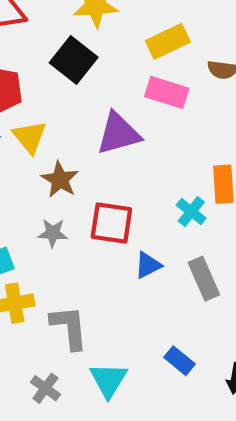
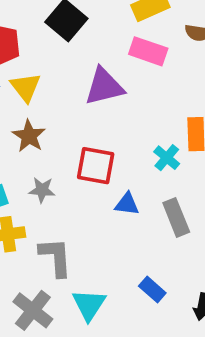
brown star: (60, 180) -> (29, 136), moved
gray star: (53, 233) -> (42, 190), moved
blue triangle: (148, 265) -> (127, 204), turned 32
gray cross: (45, 388) -> (33, 310), size x1.5

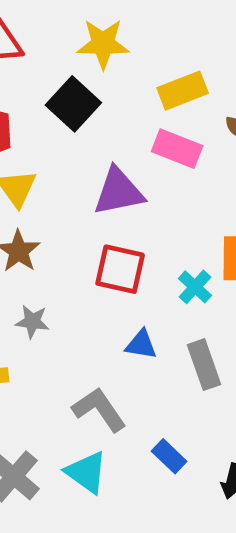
red square: (96, 166) -> (120, 269), moved
gray L-shape: (55, 257) -> (99, 409), moved, turned -33
cyan triangle: (89, 305) -> (86, 472), turned -30

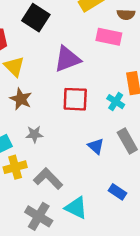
pink rectangle: (177, 149) -> (109, 37), moved
blue triangle: (141, 345) -> (96, 146), moved, turned 42
gray L-shape: (99, 409) -> (48, 179), moved

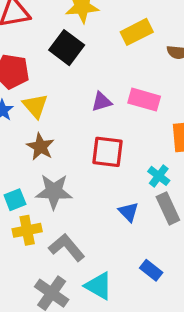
pink rectangle: (109, 37) -> (144, 100), moved
purple triangle: (67, 59) -> (101, 102), size x0.6
cyan cross: (116, 102) -> (159, 176), moved
gray star: (34, 134) -> (54, 191), size x1.6

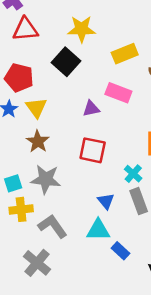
pink rectangle: (144, 100) -> (118, 93), moved
cyan triangle: (99, 286) -> (98, 230), moved, turned -35

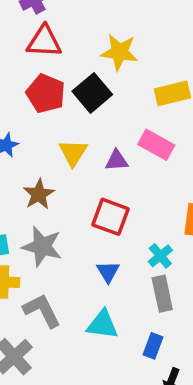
red pentagon: (19, 78) -> (46, 93), moved
yellow triangle: (36, 108) -> (73, 153), moved
blue triangle: (106, 201) -> (108, 272), moved
blue rectangle: (121, 251) -> (153, 346), moved, turned 60

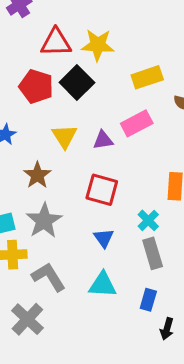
red triangle: (44, 42) -> (56, 42), moved
pink rectangle: (156, 145) -> (137, 123), turned -52
gray star: (42, 246) -> (44, 221), turned 30

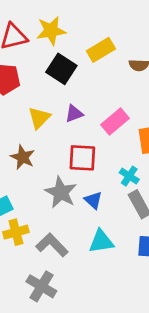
black square: (77, 83) -> (61, 69), moved
pink rectangle: (137, 123) -> (115, 121), moved
yellow triangle: (64, 136) -> (39, 118), turned 30
gray star: (44, 221) -> (61, 192), moved

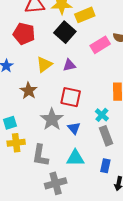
yellow rectangle: (101, 50) -> (85, 15), moved
pink rectangle: (115, 121) -> (100, 45), moved
gray L-shape: (52, 245) -> (40, 155), turned -135
gray cross: (41, 286) -> (56, 183), moved, turned 35

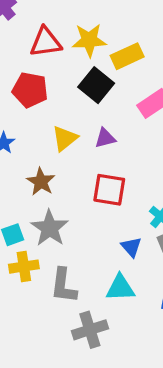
gray star: (52, 119) -> (50, 228), moved
blue triangle: (74, 128) -> (131, 247), moved

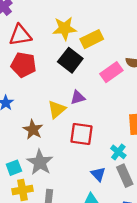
red triangle: (46, 42) -> (20, 35), moved
yellow triangle: (65, 138) -> (57, 109), moved

